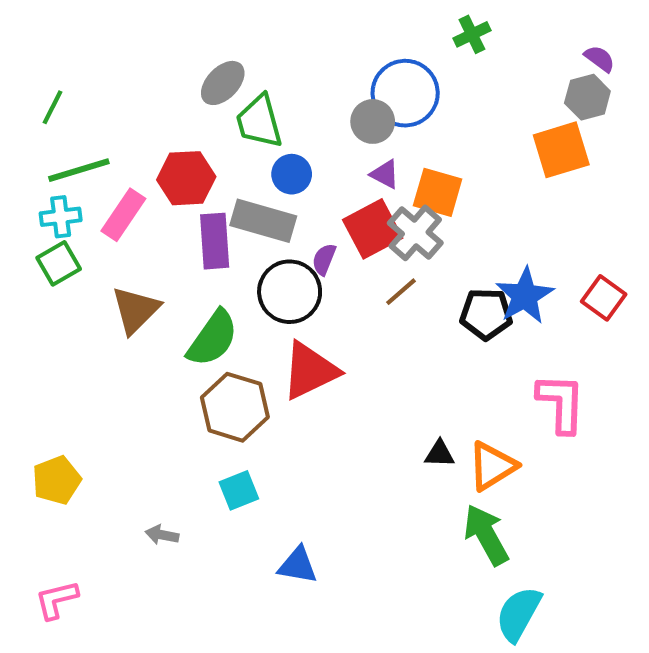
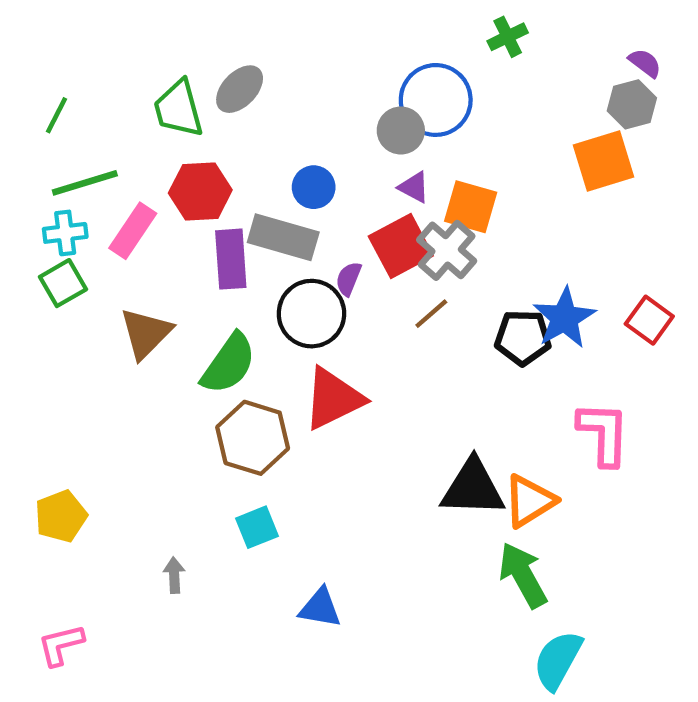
green trapezoid: (259, 121) -> (179, 109), moved
black triangle: (440, 454) -> (473, 488), size x2.0
gray arrow: (162, 535) -> (174, 575), turned 76

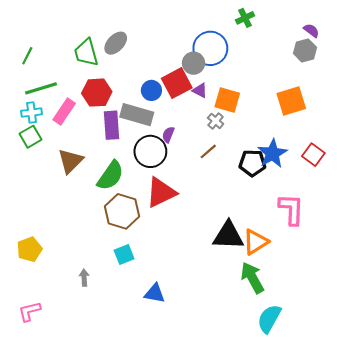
orange square: (604, 161) -> (291, 101), moved
red square: (401, 246) -> (177, 83), moved
gray cross: (447, 250) -> (216, 121), size x0.6

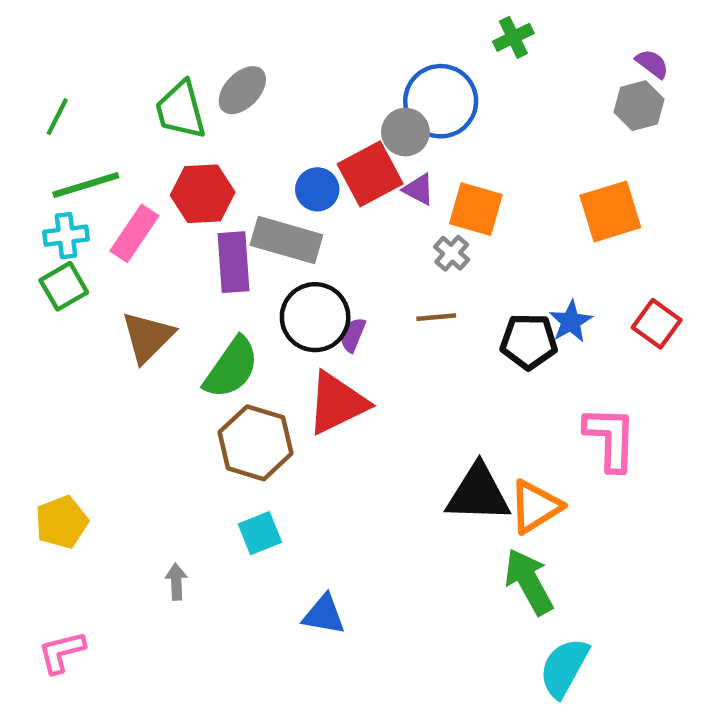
purple semicircle: (168, 135) -> (353, 335), moved
brown line: (208, 151) -> (436, 317), turned 36
blue star: (272, 154) -> (571, 322), size x0.7

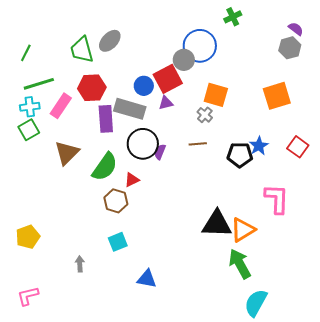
purple triangle: (419, 189) -> (166, 103), moved, turned -42
red triangle: (337, 403) -> (132, 180), moved, size x0.5
brown hexagon: (256, 443) -> (116, 201), size x0.7

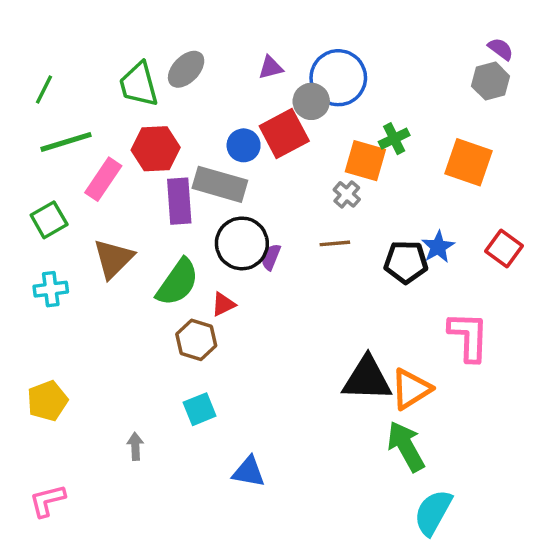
green cross: (233, 17) -> (394, 139), moved
orange square: (277, 96) -> (469, 162), turned 36
purple triangle: (166, 103) -> (271, 68), moved
cyan cross: (30, 107) -> (51, 289), moved

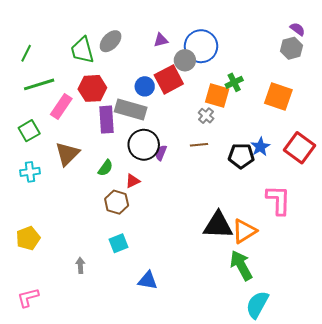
red square: (504, 249) -> (300, 148), size x1.4
green semicircle: (178, 282) -> (105, 168), size x0.6

